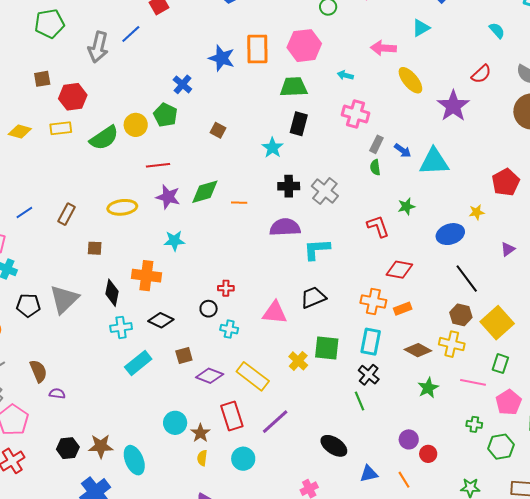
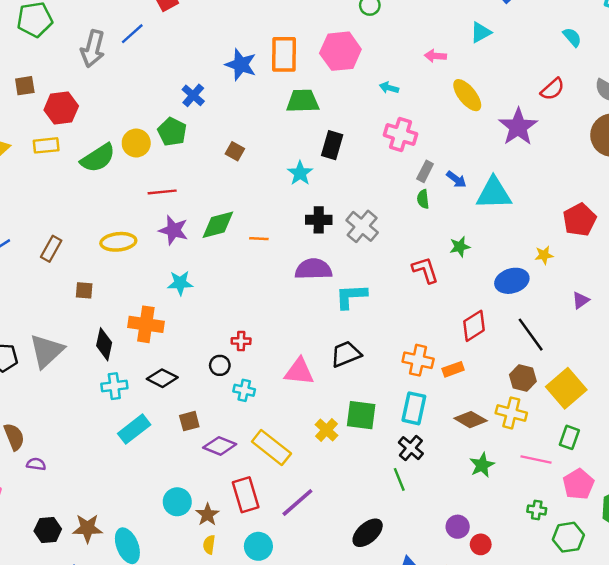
pink arrow: (383, 48) -> (435, 56), size x0.7
green trapezoid: (294, 87) -> (303, 101), moved
red diamond: (399, 270) -> (474, 326), moved, turned -44
black ellipse: (334, 446) -> (368, 533), turned -76

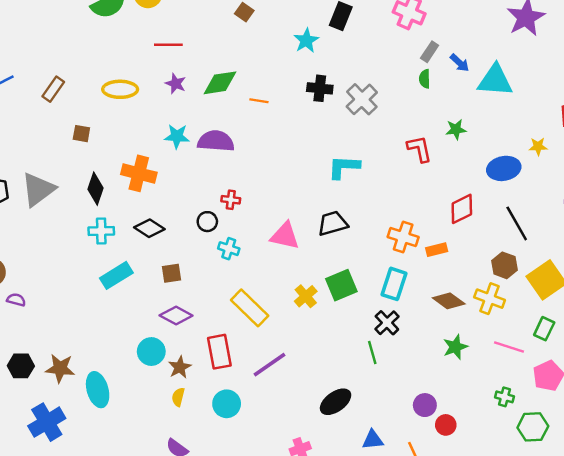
purple star: (173, 230) -> (176, 84), size x0.7
purple semicircle: (313, 269) -> (216, 141), moved
green square: (361, 415) -> (341, 285), turned -36
purple diamond: (220, 446) -> (176, 316), moved

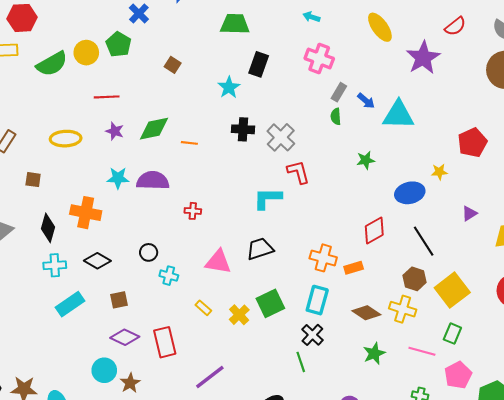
red L-shape: (419, 149) -> (298, 172), moved
red cross: (231, 200) -> (193, 211), moved
yellow rectangle: (250, 308) -> (203, 308), moved, size x0.5
red rectangle: (219, 352) -> (165, 342), moved

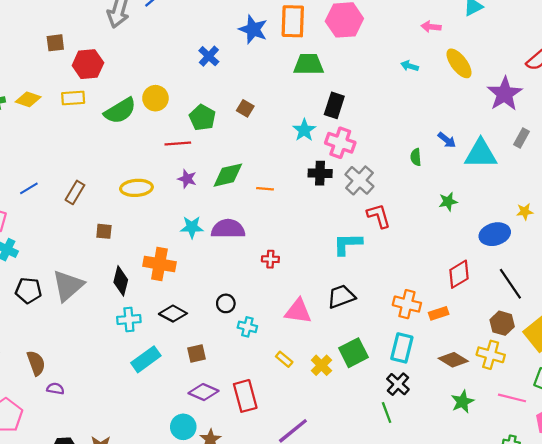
cyan arrow: (311, 17) -> (410, 66), moved
green pentagon: (118, 44) -> (202, 118), moved
pink cross: (319, 59) -> (340, 143), moved
gray rectangle: (339, 92) -> (522, 138), moved

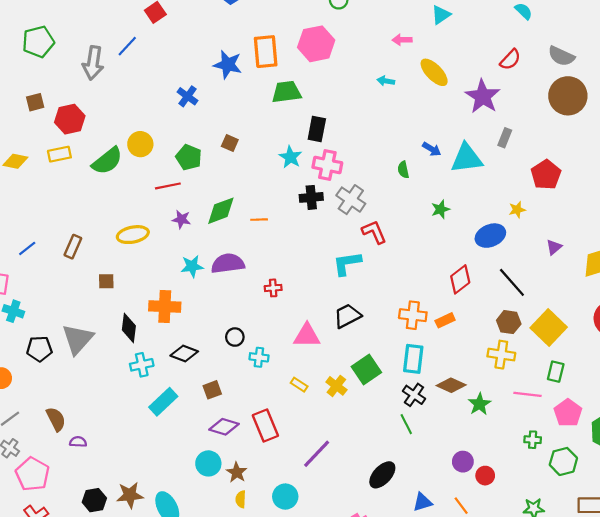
brown diamond: (453, 360) -> (451, 385), moved

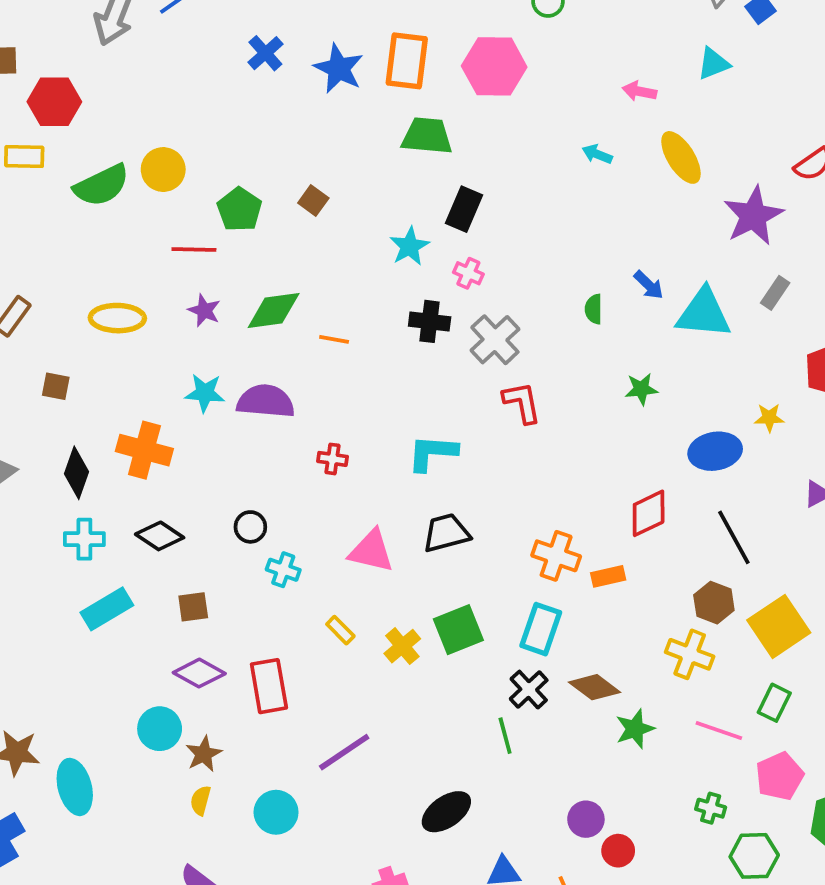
blue cross: (187, 96) -> (265, 53), moved
pink cross: (327, 165) -> (468, 273), size x0.6
cyan L-shape: (347, 263) -> (432, 453), moved

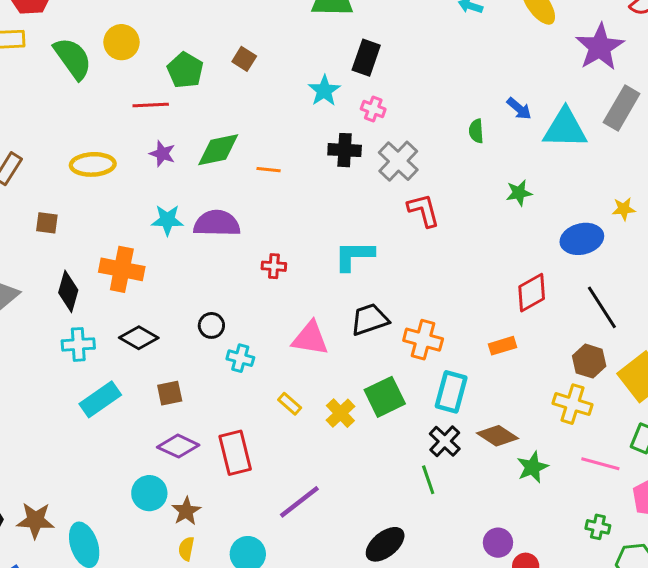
green semicircle: (102, 185) -> (73, 58), turned -96
gray rectangle: (775, 293) -> (622, 108), size x1.6
orange cross: (556, 556) -> (423, 340), moved

